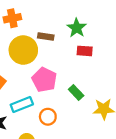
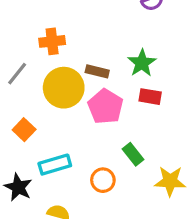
pink pentagon: (44, 80) -> (105, 107), moved
orange circle: (48, 117) -> (103, 180), moved

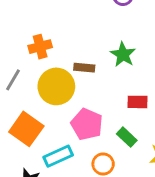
red rectangle: (150, 97) -> (137, 102), moved
pink pentagon: (105, 107) -> (87, 124), moved
orange square: (24, 130) -> (26, 129), size x1.6

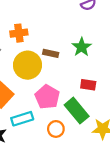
green rectangle: (127, 137) -> (77, 111), size x1.6

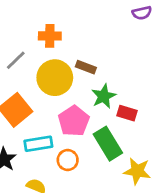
green star: (82, 47) -> (104, 96), moved
orange circle: (56, 129) -> (68, 160), moved

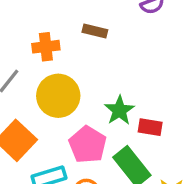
brown rectangle: (86, 67) -> (95, 31), moved

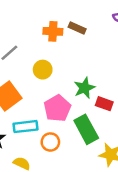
orange cross: (46, 47) -> (53, 31), moved
yellow circle: (58, 96) -> (43, 70), size x0.6

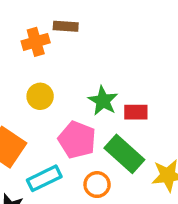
orange circle: (50, 142) -> (97, 185), moved

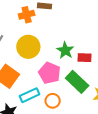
yellow circle: (40, 96) -> (28, 47), size x1.5
orange circle: (97, 185) -> (53, 101), moved

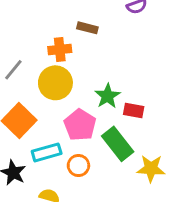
orange cross: (27, 15) -> (60, 50), moved

